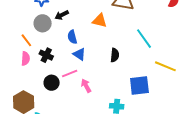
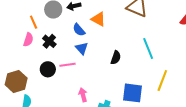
orange triangle: (100, 21) -> (98, 19), moved
blue semicircle: (72, 37) -> (79, 30), turned -40
yellow line: (165, 66) -> (162, 81), turned 75
pink arrow: (86, 86) -> (83, 95), moved

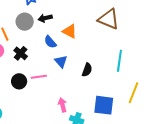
blue triangle: (82, 48) -> (61, 61), moved
cyan line: (148, 49) -> (119, 61), turned 30
pink arrow: (83, 95) -> (62, 105), moved

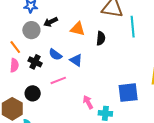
blue semicircle: (50, 42) -> (55, 55), moved
cyan line: (119, 61) -> (133, 27), moved
black semicircle: (87, 70) -> (101, 38), moved
black circle: (19, 81) -> (33, 93), moved

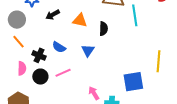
gray circle: (31, 30) -> (17, 20), moved
blue triangle: (76, 60) -> (88, 50), moved, turned 32
pink semicircle: (14, 65) -> (22, 68), moved
black circle: (33, 93) -> (40, 77), moved

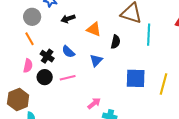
blue square: (133, 82) -> (136, 78), moved
pink arrow: (94, 93) -> (94, 103), turned 72

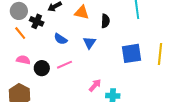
black cross: (47, 56) -> (37, 21), moved
pink semicircle: (28, 66) -> (23, 60), turned -80

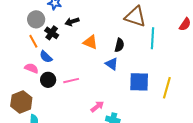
orange triangle: (82, 12) -> (90, 42), moved
blue semicircle: (61, 39) -> (46, 57), moved
blue triangle: (89, 43) -> (112, 64), moved, turned -40

